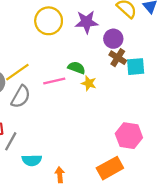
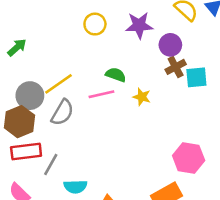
yellow circle: (49, 21) -> (95, 24), size x0.7
brown cross: (118, 58) -> (176, 67), turned 30
green semicircle: (76, 68) -> (116, 75), moved

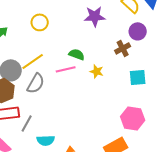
yellow circle: (95, 24) -> (40, 22), moved
purple circle: (170, 45) -> (138, 31), moved
cyan square: (196, 77) -> (138, 77), moved

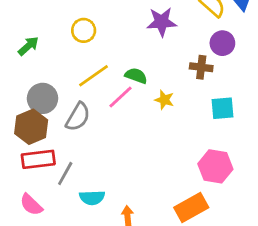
brown cross: (123, 48) -> (201, 67), turned 35
yellow line: (33, 61) -> (94, 76), moved
pink line: (66, 69) -> (120, 97), turned -30

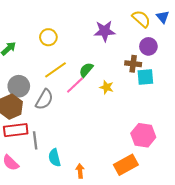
green semicircle: (136, 76) -> (86, 70), turned -70
cyan square: (222, 108) -> (145, 77), moved
gray line: (65, 173) -> (35, 140), turned -36
cyan semicircle: (92, 198) -> (55, 158), turned 78

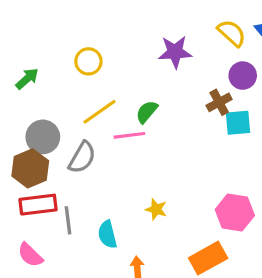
brown cross: (133, 64) -> (219, 102), turned -35
pink line: (75, 85) -> (129, 135), turned 36
yellow star: (107, 87) -> (156, 209), moved
cyan semicircle: (55, 158) -> (107, 234), moved

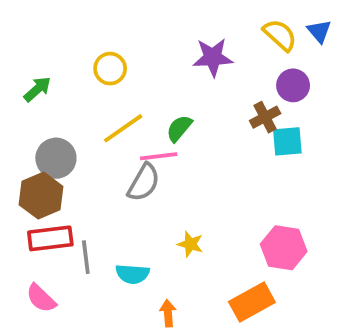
gray semicircle: (82, 157) -> (144, 182), moved
cyan semicircle: (107, 234) -> (132, 274), turned -72

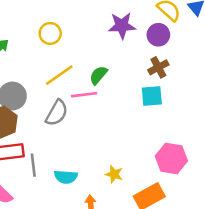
purple circle: (293, 85) -> (158, 35), moved
cyan square: (287, 141) -> (152, 96), moved
gray semicircle: (144, 182) -> (57, 113), moved
yellow star: (190, 244) -> (114, 174), moved

